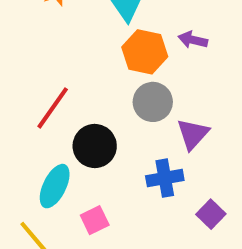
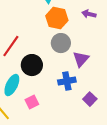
purple arrow: (193, 40) -> (89, 14), moved

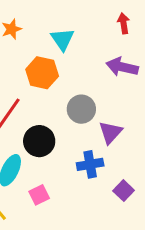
purple arrow: (89, 14) -> (122, 67), size x1.5
orange hexagon: (57, 18) -> (42, 73), moved

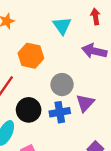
cyan triangle: (62, 39) -> (62, 26), moved
blue cross: (90, 164) -> (60, 112), moved

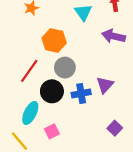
gray circle: (62, 85) -> (65, 68), moved

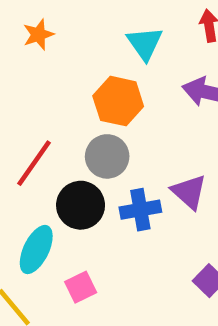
orange hexagon: (54, 40) -> (118, 101), moved
purple triangle: (105, 85) -> (189, 192), turned -30

